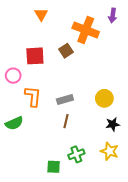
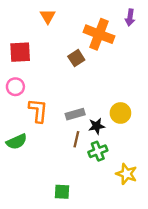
red square: (35, 56) -> (20, 52), moved
black star: (113, 124) -> (97, 126), moved
green cross: (76, 154) -> (98, 151), moved

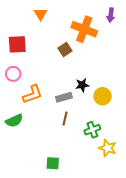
orange L-shape: (38, 111) -> (32, 94), turned 65
black star: (97, 126) -> (82, 85), moved
green cross: (98, 151) -> (92, 130), moved

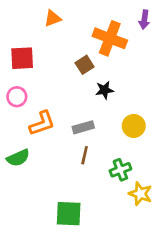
orange triangle: (41, 14) -> (53, 18), turned 40
black star: (82, 85) -> (104, 90), moved
green square: (53, 163) -> (69, 214), size x1.5

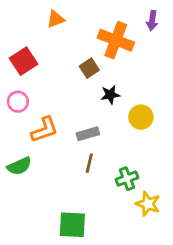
red square: (22, 58) -> (23, 61), turned -30
yellow circle: (134, 126) -> (141, 117), moved

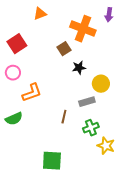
gray rectangle: (88, 134) -> (87, 102), moved

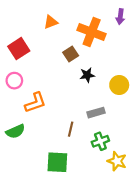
orange triangle: (40, 14) -> (51, 22), moved
yellow circle: (101, 84) -> (119, 85), moved
green square: (52, 161) -> (57, 162), moved

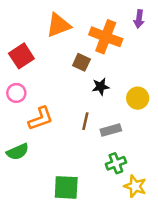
orange triangle: (51, 22) -> (58, 25), size x1.5
brown square: (71, 54) -> (81, 62), turned -32
brown line: (71, 129) -> (85, 121), moved

